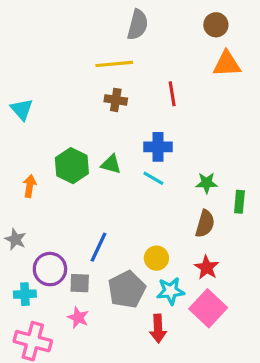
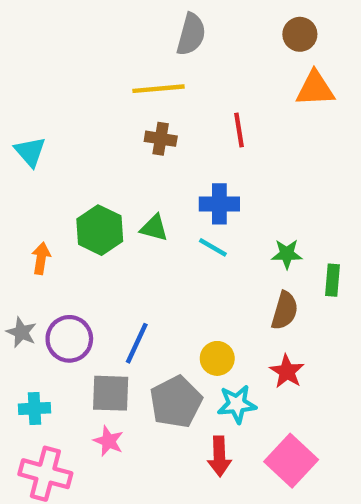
purple circle: (50, 269) -> (69, 339), moved
gray square: (80, 283) -> (111, 393), size x1.4
pink square: (208, 308) -> (291, 461), moved

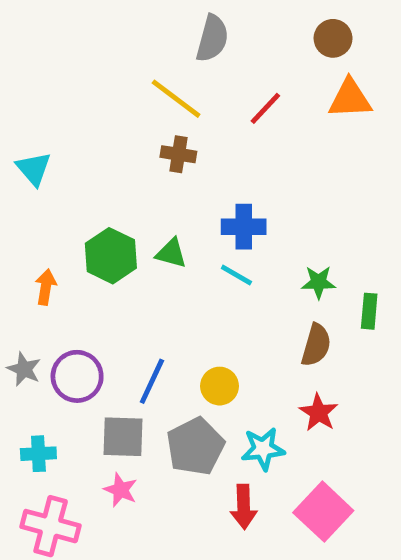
yellow line: (158, 89) -> (176, 99), turned 42
red line: (239, 130) -> (265, 108), moved, turned 52
yellow circle: (217, 358) -> (220, 386), moved

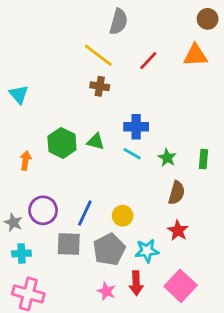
brown circle: (333, 38) -> (208, 19), moved
green star: (319, 282) -> (167, 158), moved, turned 30
green rectangle: (369, 311) -> (204, 159), moved
gray star: (24, 369) -> (13, 222), moved
pink star: (121, 490) -> (106, 291), moved

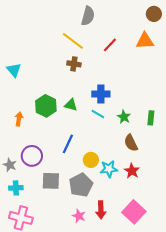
brown semicircle: (177, 193) -> (131, 143), turned 138
blue line: (85, 213) -> (68, 144), moved
cyan star: (147, 251) -> (109, 169), moved

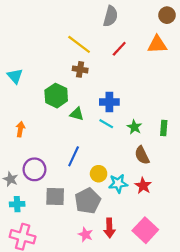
gray semicircle: (88, 16) -> (111, 16), moved
green hexagon: (46, 106) -> (56, 96), moved

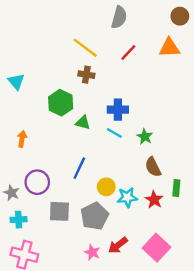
green rectangle: (164, 128) -> (176, 188), moved
red arrow: (109, 228) -> (118, 245), turned 54

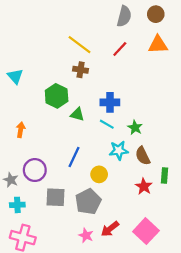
brown circle: (180, 16) -> (156, 14), moved
gray semicircle: (119, 17) -> (124, 16), moved
cyan star: (127, 197) -> (119, 150), moved

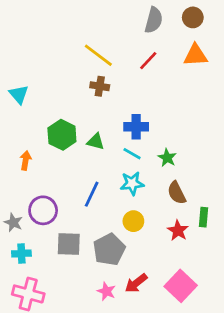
green hexagon: (57, 96) -> (62, 135), moved
cyan star: (119, 150) -> (132, 183), moved
yellow circle: (99, 174) -> (133, 221), moved

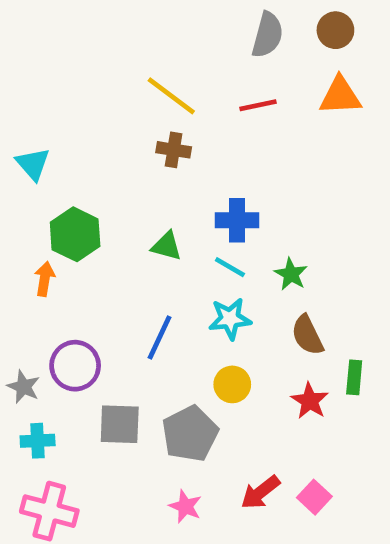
red line: (148, 61) -> (258, 105), turned 35
green hexagon: (62, 135) -> (75, 234), moved
red arrow: (136, 283) -> (260, 492), moved
pink square: (181, 286) -> (314, 497), size x0.6

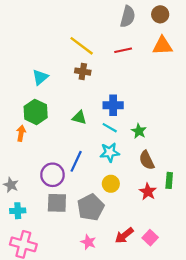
cyan triangle: (33, 164) -> (40, 77), moved, turned 30
purple circle: (75, 366) -> (52, 175), moved

